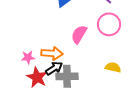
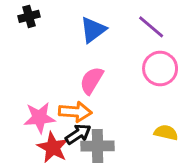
pink semicircle: (79, 34) -> (92, 80), moved
pink star: (28, 57) -> (39, 118), size x1.5

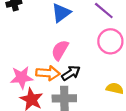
black arrow: (78, 134) -> (71, 73), moved

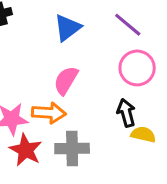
black arrow: (71, 73) -> (126, 113), moved, turned -72

